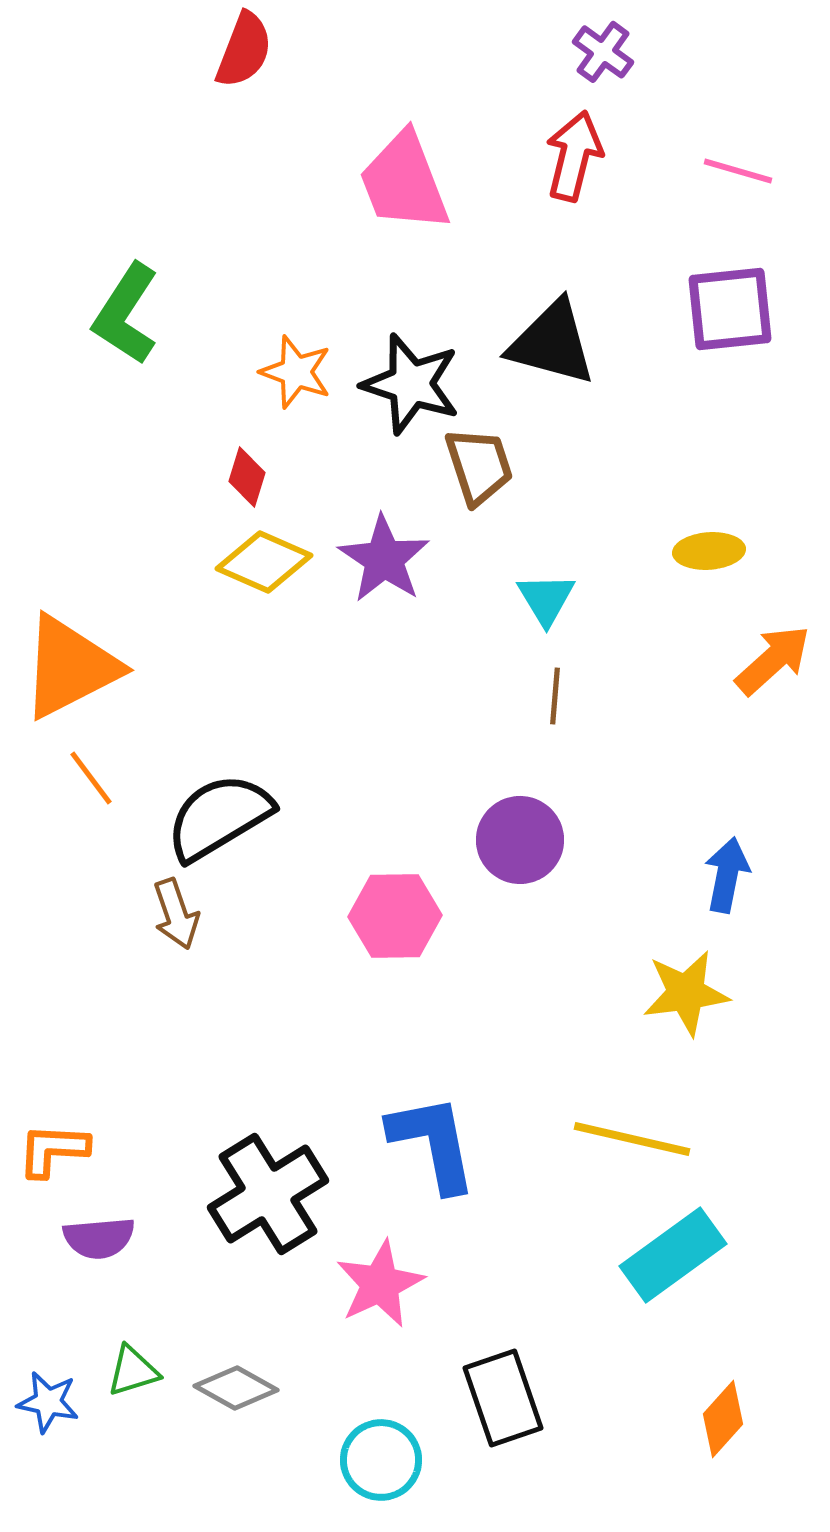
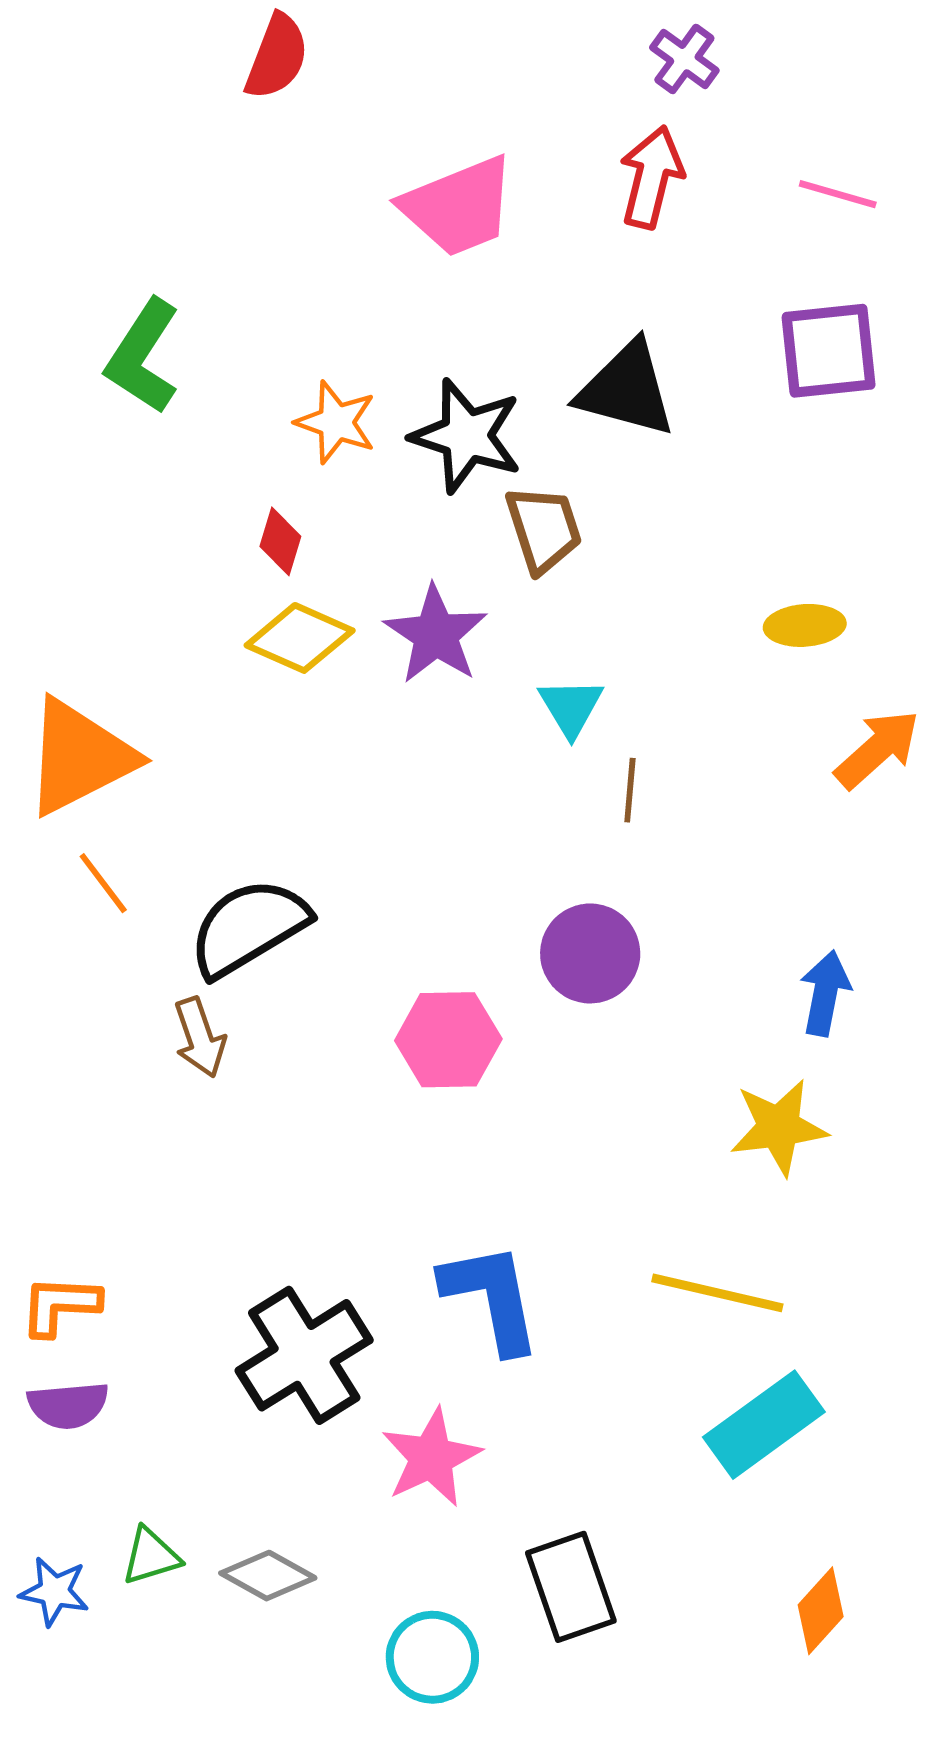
pink trapezoid: (404, 182) -> (459, 207), turned -91
cyan triangle: (546, 599) -> (571, 707), moved
purple semicircle: (99, 1238) -> (68, 1405), moved

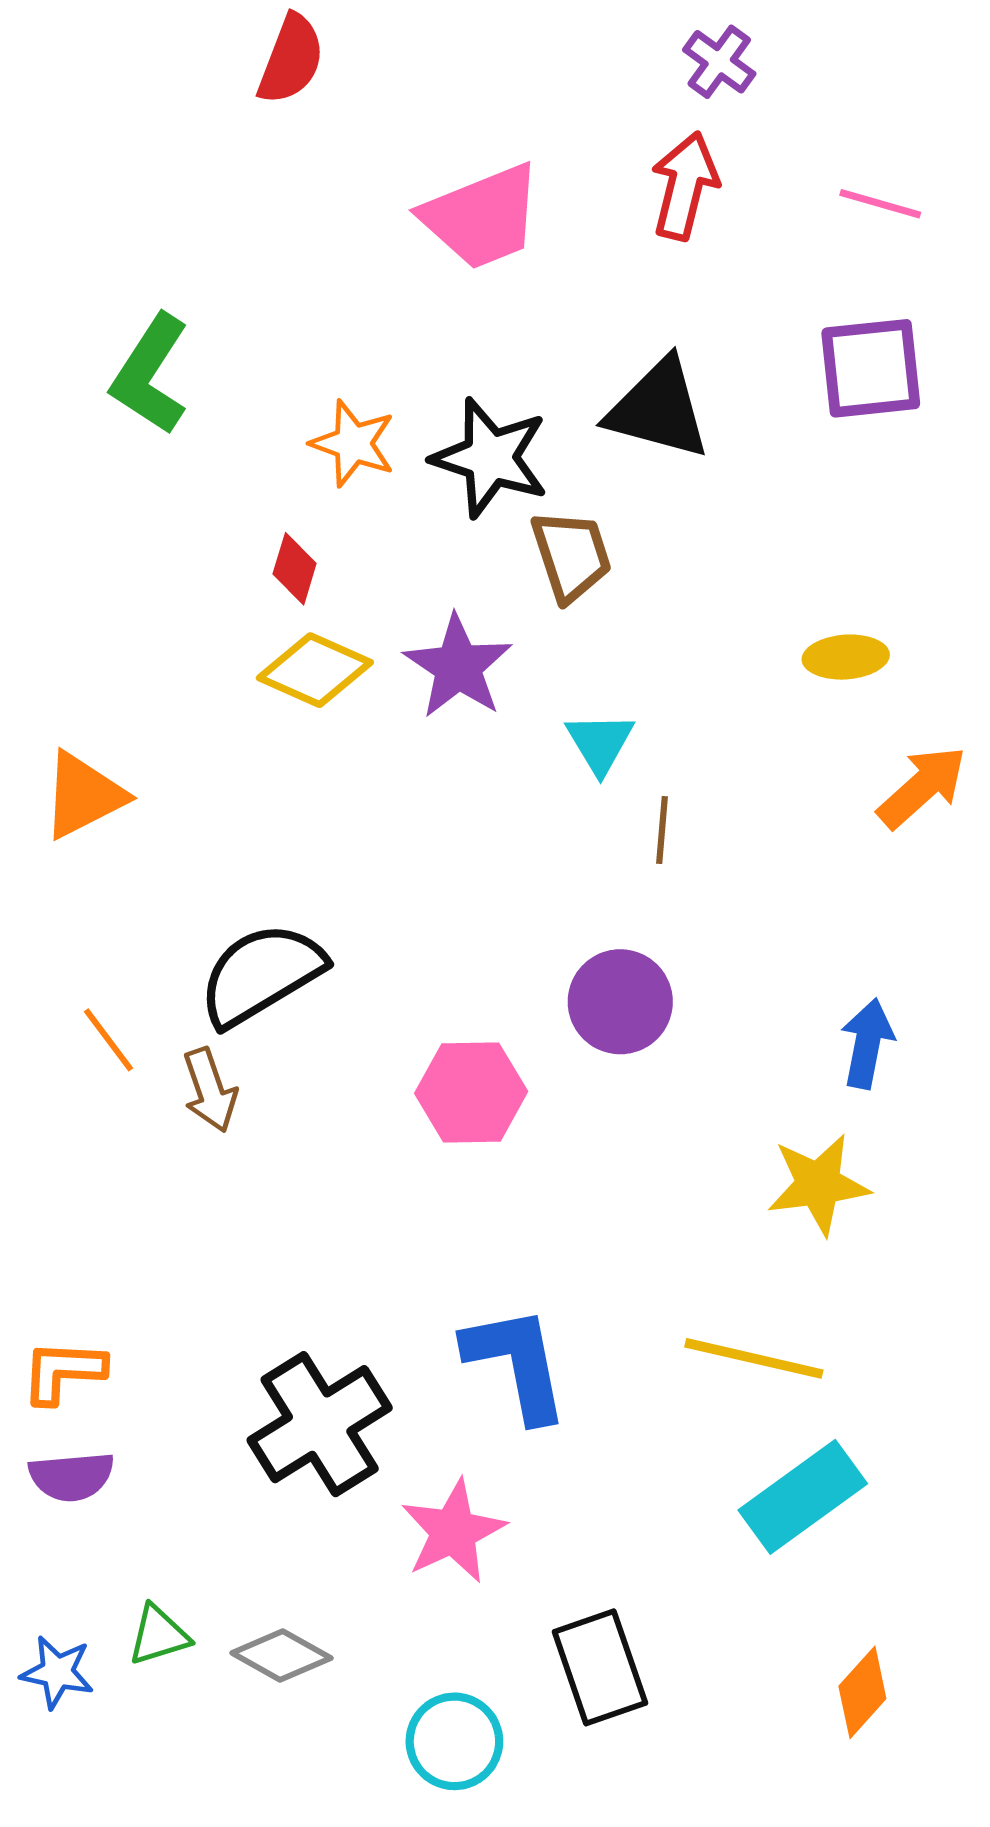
orange triangle: (79, 757) -> (83, 795), size x0.7
orange line: (103, 883) -> (109, 1040), moved

